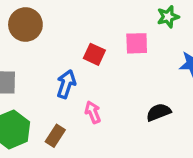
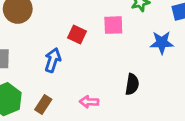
pink arrow: (93, 112) -> (89, 102), moved, turned -66
black semicircle: (159, 112) -> (132, 84), turned 120

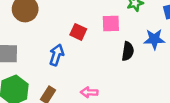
black semicircle: (132, 84) -> (128, 51), moved

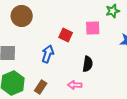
black semicircle: (128, 51) -> (88, 64), moved

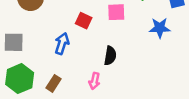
pink arrow: (75, 85) -> (94, 81), turned -80

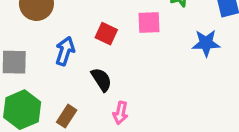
blue arrow: (62, 44) -> (65, 51), moved
black semicircle: (110, 56) -> (101, 80), moved, turned -42

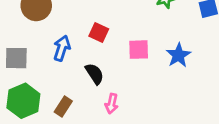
pink square: (149, 22) -> (139, 50), moved
blue star: (206, 43) -> (178, 55), moved, turned -30

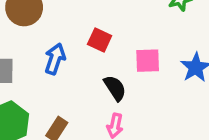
black semicircle: (95, 74) -> (115, 88), moved

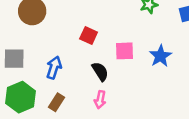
blue arrow: (55, 59) -> (54, 68), moved

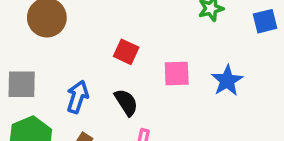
black semicircle: (100, 71) -> (126, 102), moved

